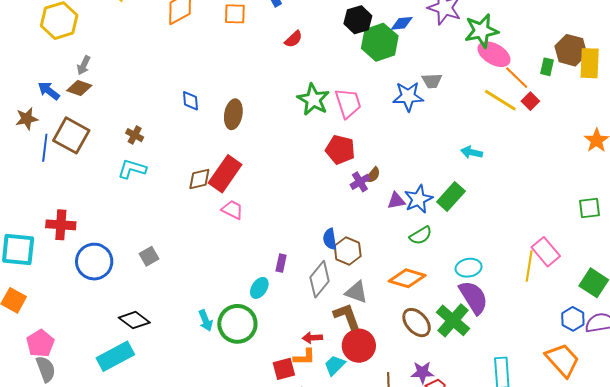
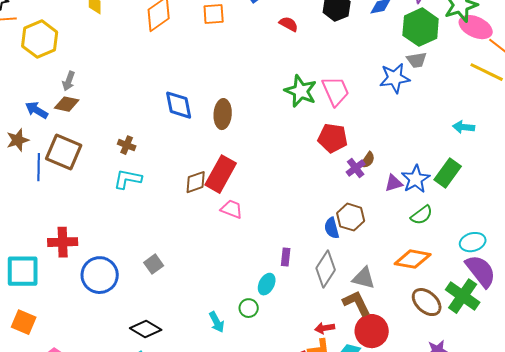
red semicircle: (294, 39) -> (289, 24), moved, turned -102
green hexagon: (380, 42) -> (421, 27), moved
blue diamond: (191, 101) -> (179, 105), size x1.5
brown hexagon: (348, 251) -> (351, 217), moved
green circle: (237, 324) -> (249, 308), moved, size x0.5

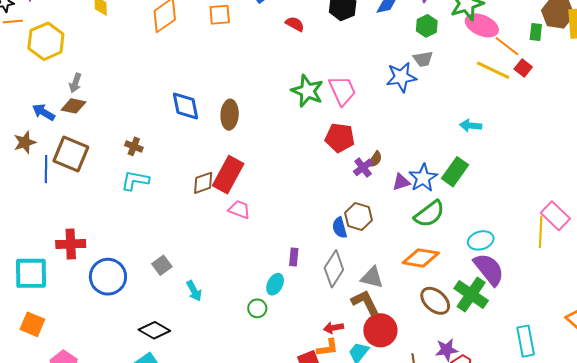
green hexagon: (421, 27) -> (427, 26), size x0.6
green semicircle: (422, 215) -> (429, 214), size x1.4
cyan arrow: (217, 322) -> (194, 291), moved

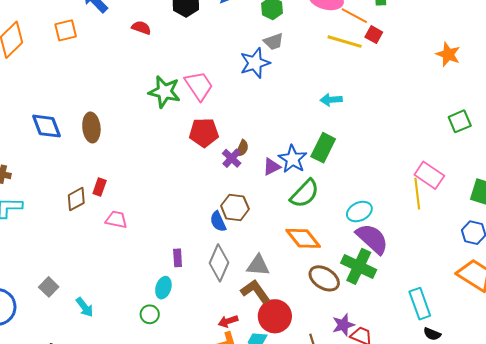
red rectangle: (228, 175) -> (100, 187), size x0.5
orange diamond: (421, 258) -> (303, 238), turned 51

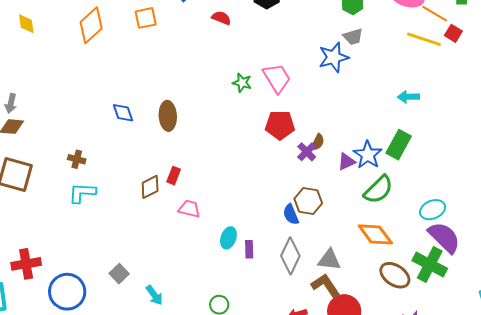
green star: (164, 92) -> (242, 83), size x0.6
blue diamond: (47, 126) -> (123, 113), size x0.7
cyan ellipse: (163, 288) -> (228, 238), moved

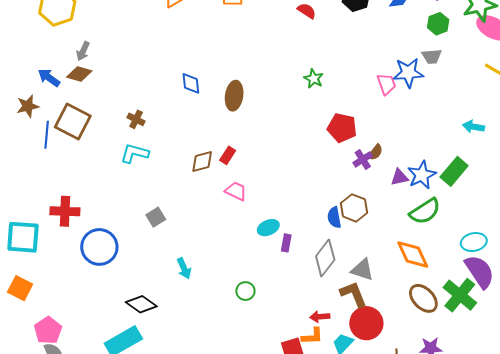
pink trapezoid: (277, 78) -> (386, 84), moved, size x0.7
cyan ellipse: (228, 238) -> (268, 228), turned 35
gray square: (119, 274) -> (156, 217), moved

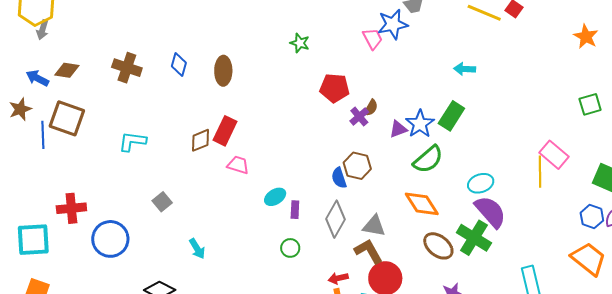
gray arrow: (83, 51) -> (42, 30), moved
blue diamond: (191, 83) -> (179, 64), turned 30
brown cross: (136, 119) -> (127, 68), moved, size x1.6
red rectangle: (228, 155) -> (225, 131), size x1.6
green circle: (245, 291) -> (290, 248), moved

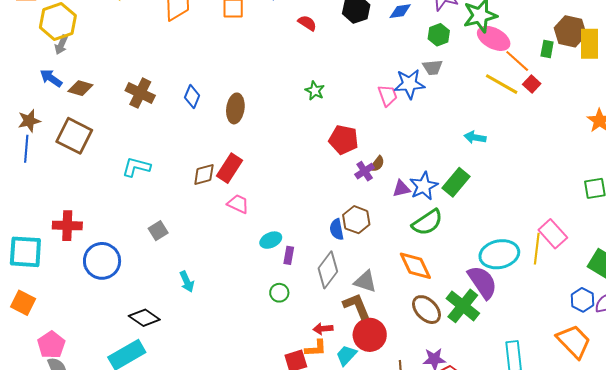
blue arrow: (37, 78) -> (51, 78), moved
blue line: (43, 135) -> (26, 149), moved
cyan ellipse: (481, 183) -> (499, 254), moved, size x1.5

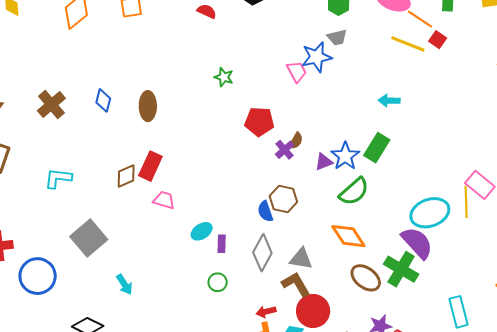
brown cross: (140, 93) -> (51, 104), turned 32
gray square: (158, 231) -> (89, 238), size x1.8

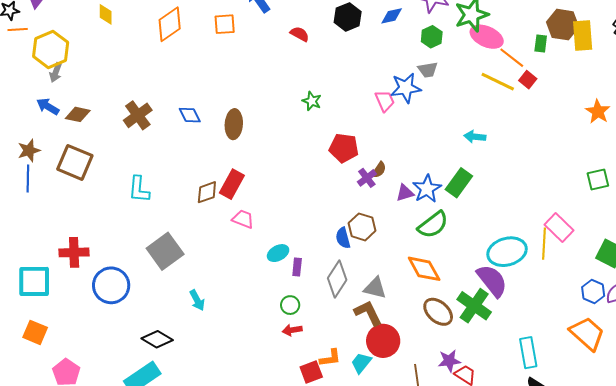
blue diamond: (103, 100) -> (190, 115), turned -45
cyan L-shape: (58, 178) -> (139, 189), turned -96
red arrow: (266, 312) -> (292, 330), moved

